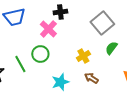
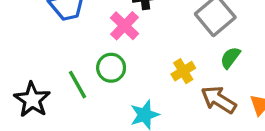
brown arrow: (91, 78) -> (219, 100), moved, size x1.5

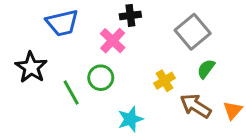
black star: (32, 100) -> (31, 67), moved

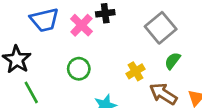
pink cross: (113, 41) -> (81, 25), moved
green line: (71, 93) -> (31, 92), moved

